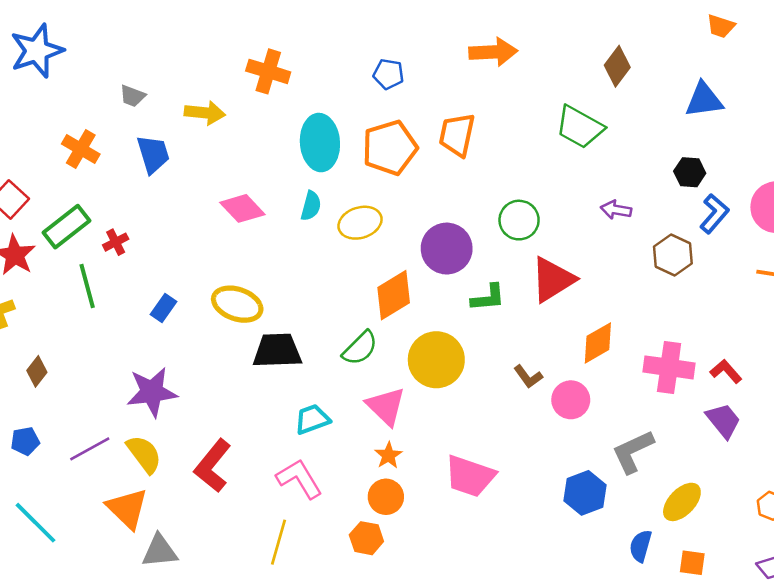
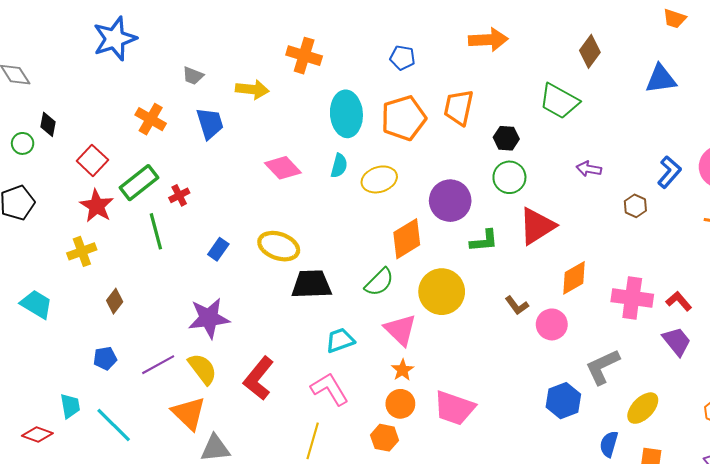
black hexagon: (690, 172) -> (506, 138), moved
brown hexagon: (673, 255) -> (635, 206), size x0.7
pink trapezoid: (470, 476) -> (454, 408), moved

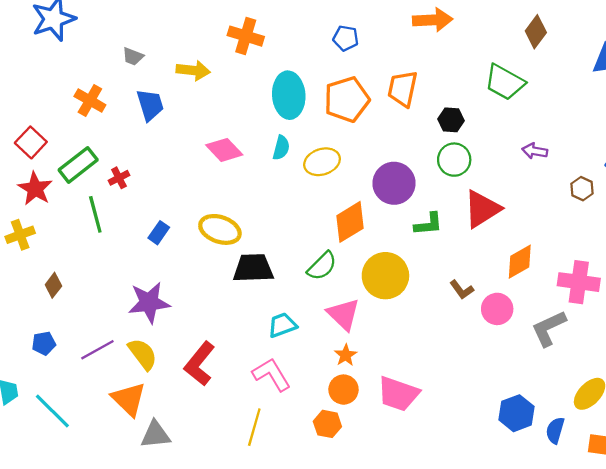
gray L-shape: (603, 367) -> (549, 328), moved
blue hexagon: (563, 401) -> (516, 413), moved

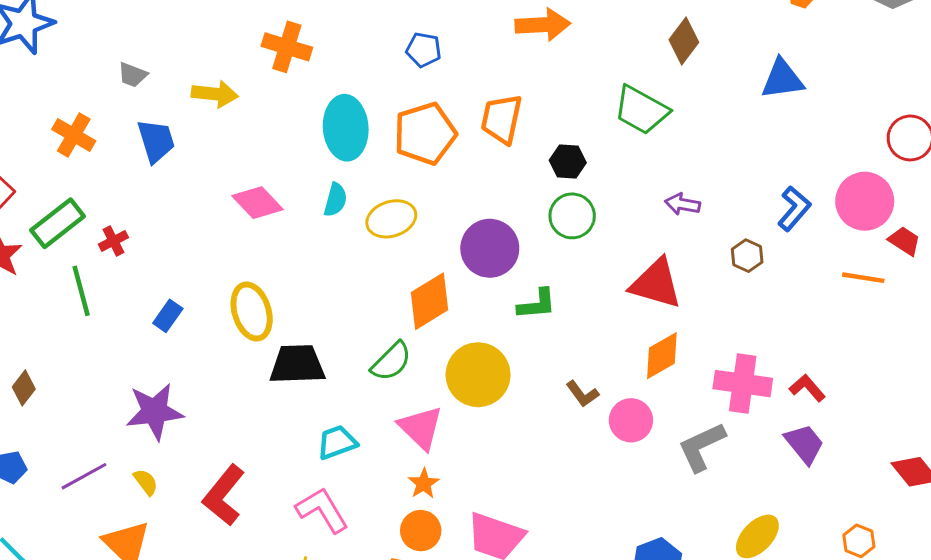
red triangle: (482, 209) -> (656, 284), moved, turned 48
yellow ellipse: (220, 229) -> (252, 311), turned 54
yellow semicircle: (143, 354) -> (146, 482), size x0.6

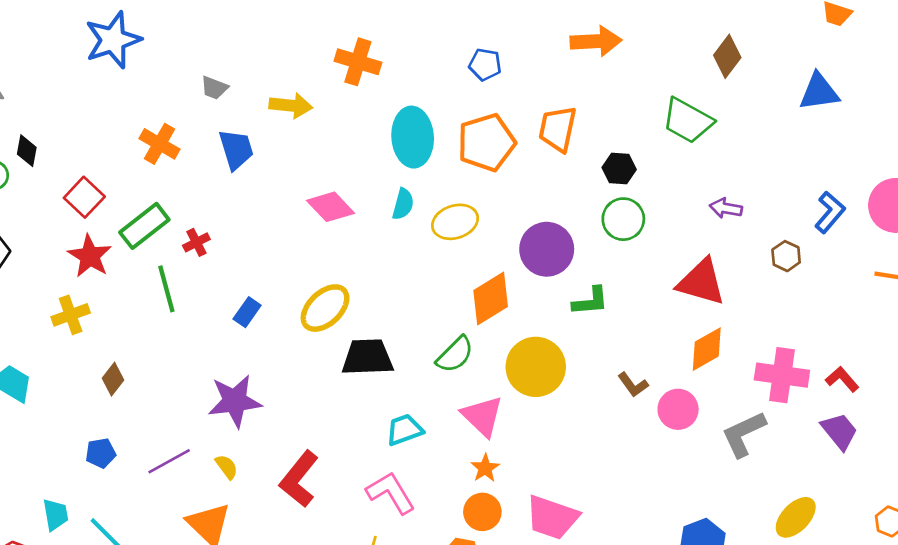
yellow ellipse: (252, 311) -> (325, 308), turned 63

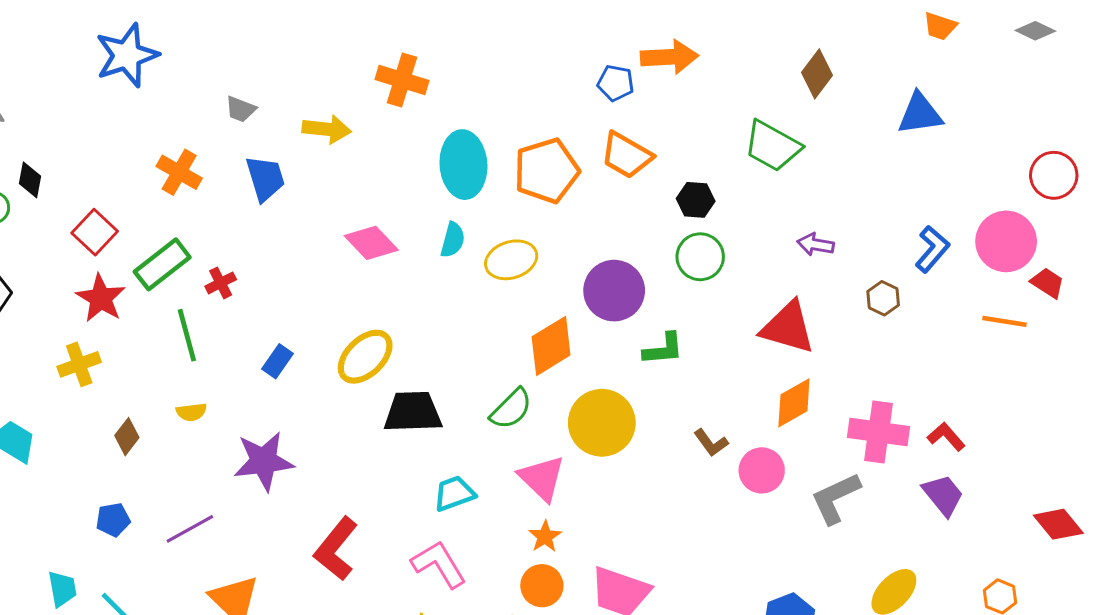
blue pentagon: (485, 65) -> (616, 83), moved
orange trapezoid: (558, 129) -> (626, 155), turned -72
yellow semicircle: (227, 467) -> (191, 412), moved, turned 120

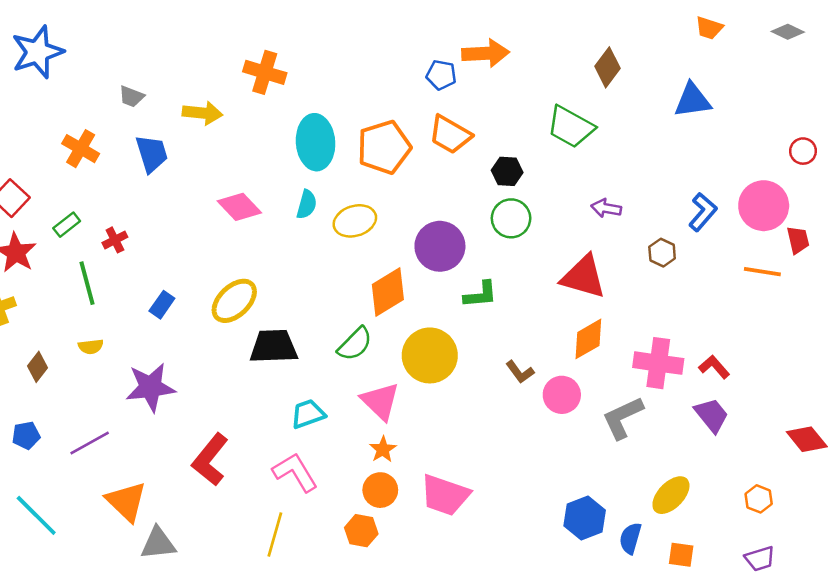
red circle: (1054, 175) -> (803, 151), size x0.7
green rectangle: (162, 264) -> (67, 225), size x0.6
red trapezoid: (1048, 283) -> (798, 240), turned 44

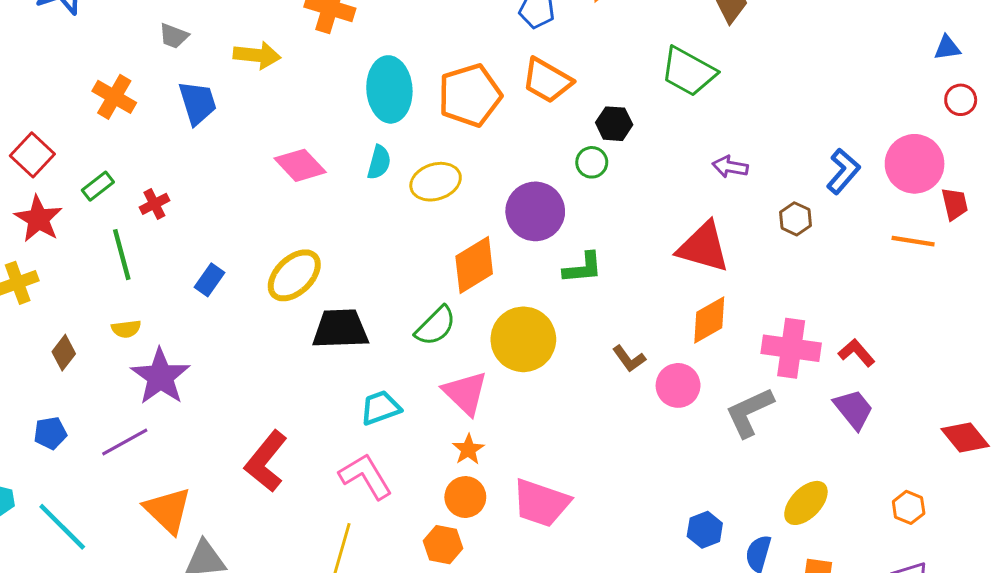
blue triangle: (693, 100) -> (947, 48), moved, size x0.6
green circle: (511, 218) -> (592, 162), moved, size x0.7
purple star: (150, 387) -> (160, 377), moved, turned -30
blue hexagon: (585, 518) -> (705, 530), size x0.7

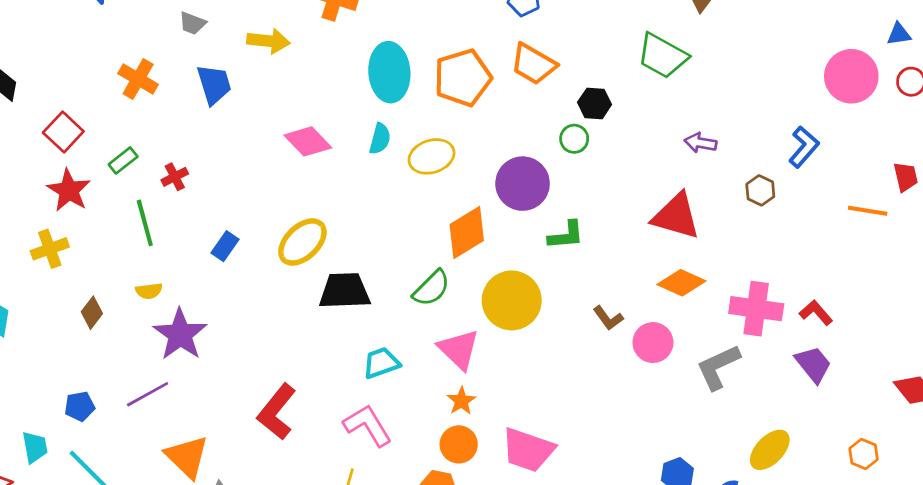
pink circle: (915, 164) -> (851, 76), moved
orange diamond: (709, 320) -> (681, 283), turned 54
blue pentagon: (50, 433) -> (80, 406), moved

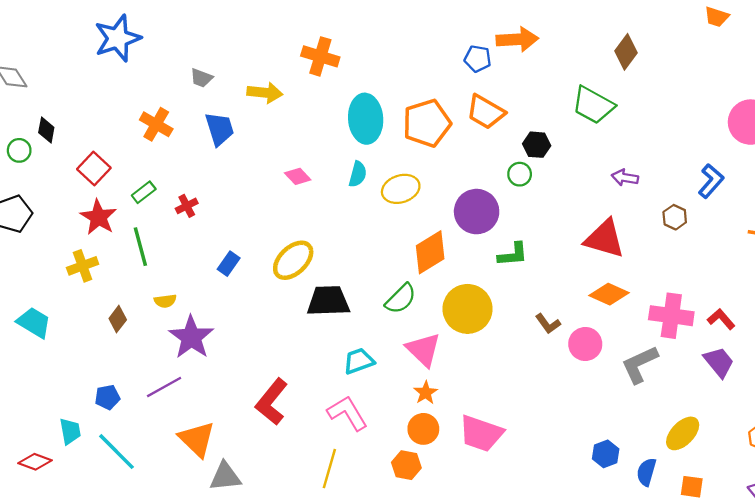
pink diamond: (308, 141) -> (298, 176), size x0.7
green line: (145, 223) -> (140, 247), moved

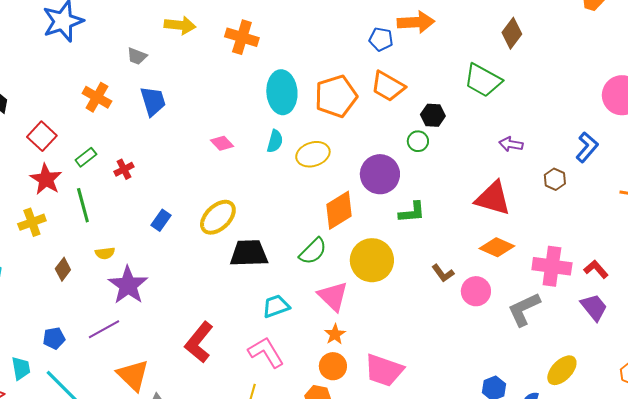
yellow arrow: (265, 93) -> (180, 25), moved

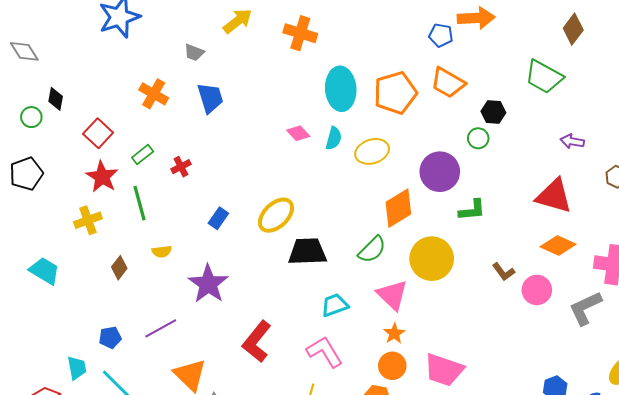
yellow arrow: (180, 25) -> (238, 21), turned -44
pink diamond: (222, 143) -> (298, 133), moved
purple star: (128, 285) -> (208, 284), moved

